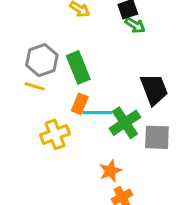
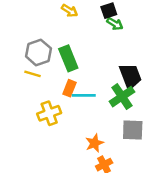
green cross: (125, 123) -> (122, 97), moved
gray square: (157, 137) -> (133, 130), moved

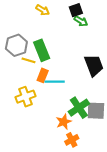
yellow line: (32, 74) -> (29, 60), moved
green cross: (122, 97) -> (79, 108), moved

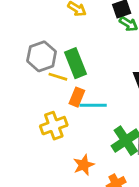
orange star: (64, 122) -> (84, 165), moved

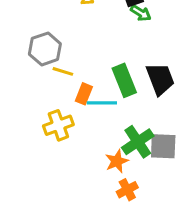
green rectangle: (76, 63) -> (124, 80), moved
orange star: (84, 165) -> (117, 161), moved

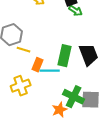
green rectangle: (124, 80) -> (65, 56), turned 35
green cross: (138, 142) -> (74, 97), turned -30

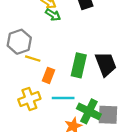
green arrow: (76, 11) -> (53, 15), moved
cyan line: (50, 71) -> (63, 98), moved

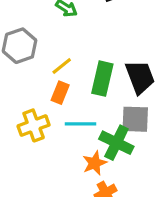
yellow line: (33, 59) -> (62, 66), moved, turned -56
gray square: (108, 115) -> (135, 119), moved

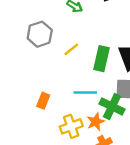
orange rectangle: (60, 93) -> (43, 101), moved
yellow cross: (34, 125) -> (71, 126), moved

